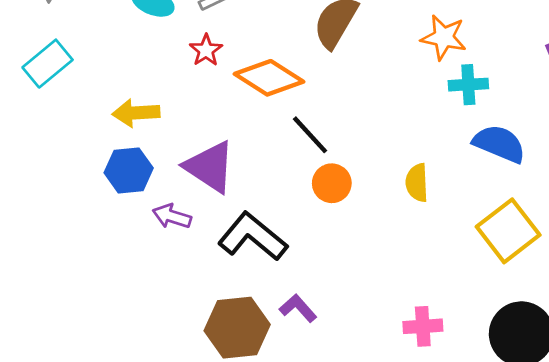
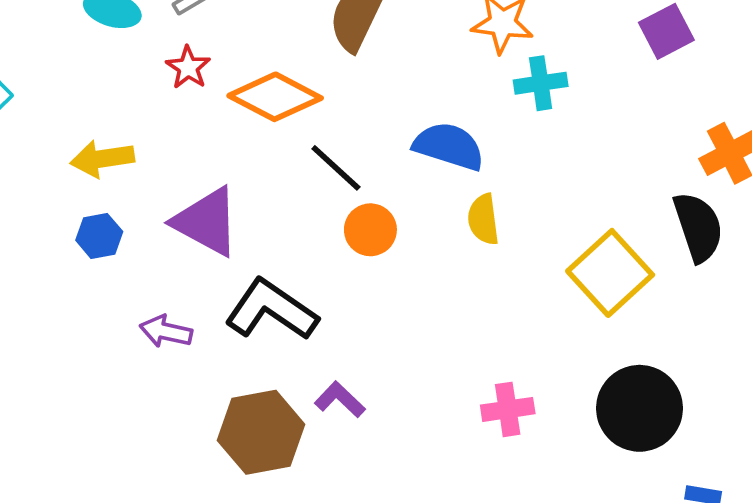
blue semicircle: (499, 144) -> (449, 146), moved
blue hexagon: (129, 170) -> (99, 236), size x0.7
purple arrow: (172, 216) -> (166, 331), moved

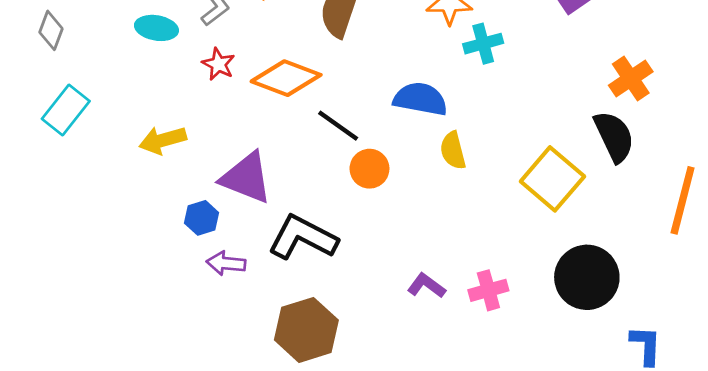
blue hexagon: (99, 236) -> (202, 218), moved
purple L-shape: (340, 400) -> (426, 286), moved

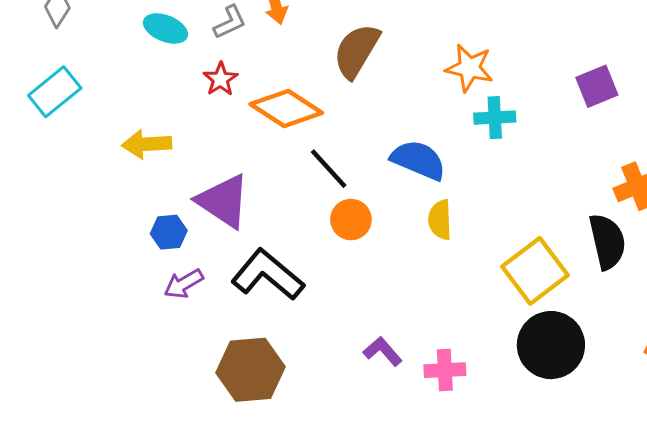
purple arrow: (226, 263) -> (184, 284), turned -48
black circle: (587, 277) -> (551, 345), moved

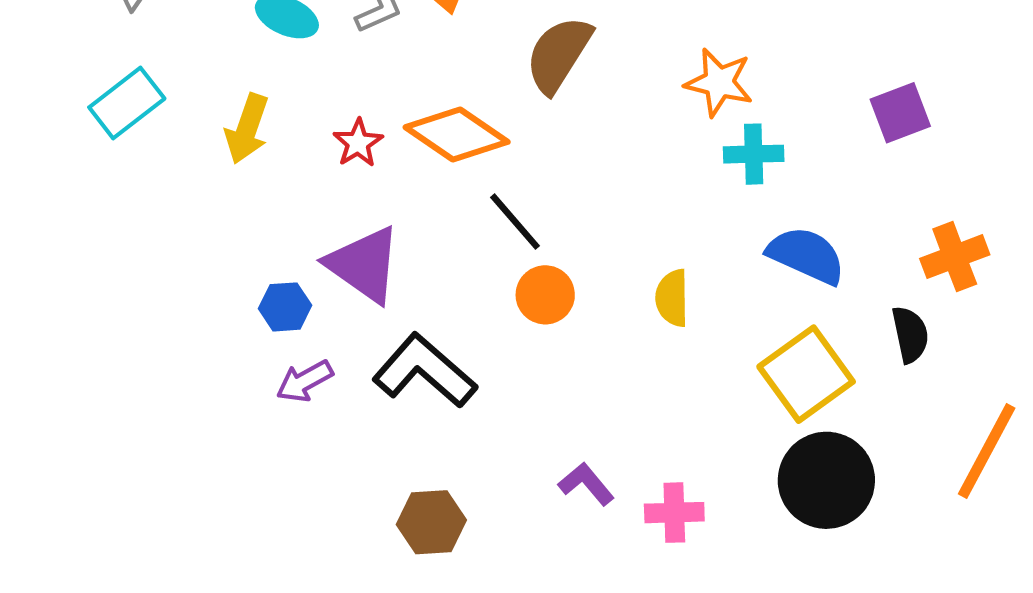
red star: (220, 79) -> (358, 143), moved
yellow arrow: (147, 144) -> (247, 129), moved, turned -69
blue semicircle: (418, 160) -> (806, 255), moved
black semicircle: (607, 241) -> (910, 334), size x0.7
brown hexagon: (250, 370) -> (431, 522), moved, size x0.7

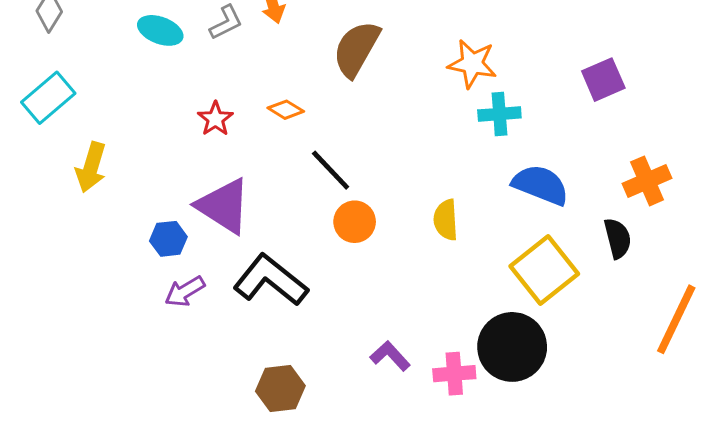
yellow arrow: (247, 129) -> (91, 167), moved
orange diamond: (457, 135) -> (286, 110), size x0.5
black circle: (826, 480) -> (512, 347), moved

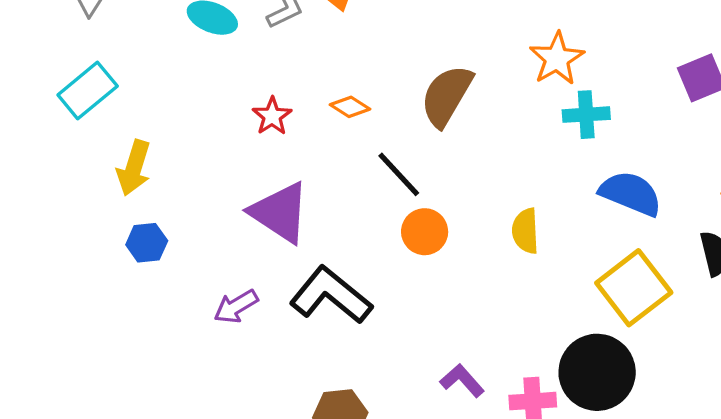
brown semicircle: (356, 49) -> (447, 96), moved
orange star: (472, 64) -> (557, 59), turned 30
blue hexagon: (168, 239) -> (147, 243), moved

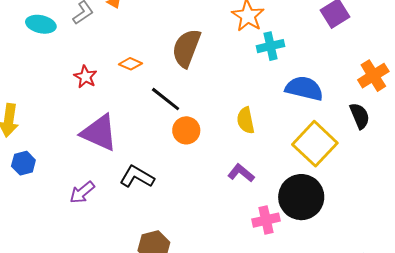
black L-shape: (331, 295) -> (137, 177), size x0.7
purple L-shape: (462, 381) -> (241, 173), moved

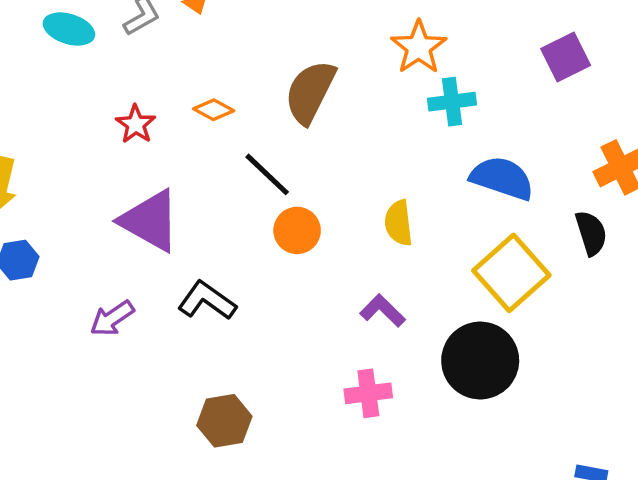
pink cross: (266, 220) -> (368, 393), moved

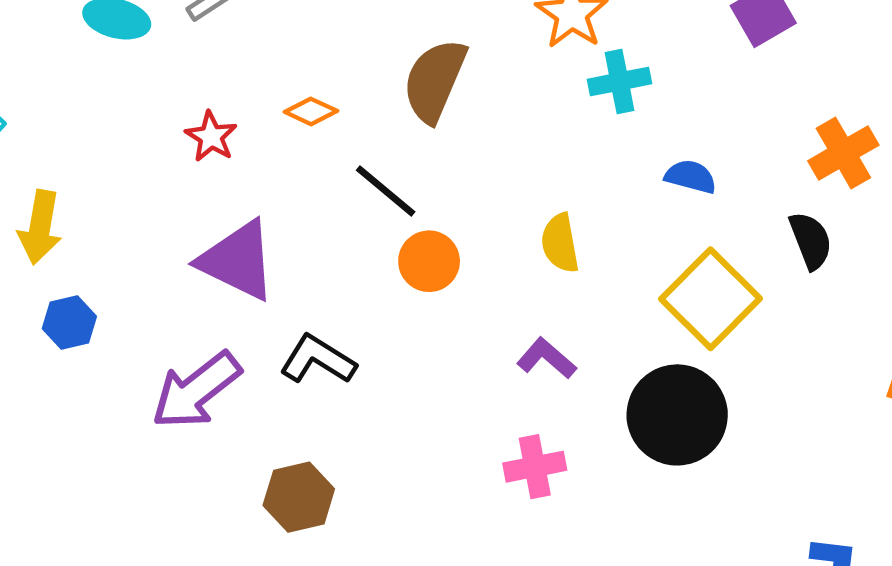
blue semicircle: (502, 178) -> (691, 177), size x0.6
purple arrow: (112, 318) -> (196, 390), size x1.6
brown hexagon: (224, 421) -> (299, 497), moved

